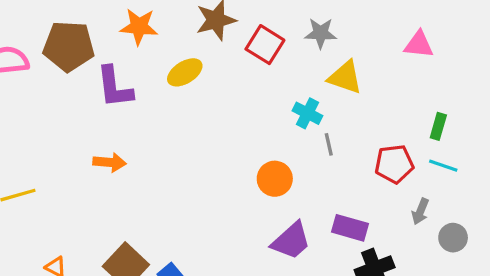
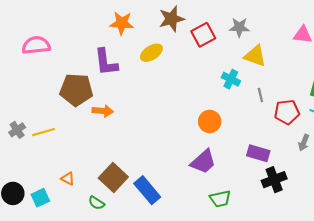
red square: (265, 45) -> (203, 35), turned 30
brown pentagon: (69, 46) -> (76, 90), moved
gray line: (329, 144) -> (260, 95), moved
purple trapezoid: (291, 241) -> (203, 162), moved

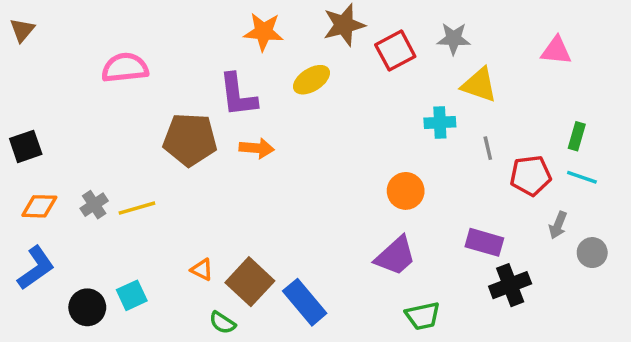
cyan cross: (231, 79) -> (440, 122), turned -30
orange arrow: (103, 111) -> (257, 148), moved
orange triangle: (68, 179) -> (202, 270), moved
cyan square: (40, 198) -> (132, 295), moved

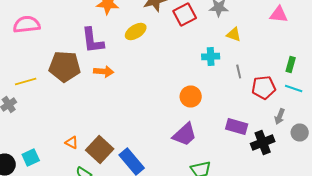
yellow triangle: (479, 85) -> (234, 34), size x0.7
yellow line: (137, 208) -> (26, 82), moved
black cross: (510, 285) -> (263, 142), moved

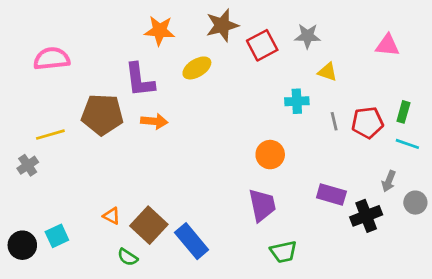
red pentagon: (264, 88) -> (367, 123), moved
purple trapezoid: (185, 134) -> (262, 205), turned -60

